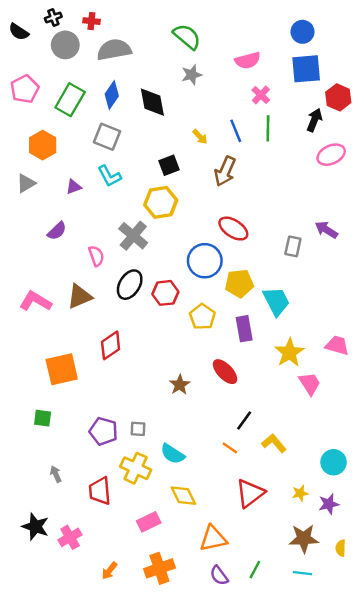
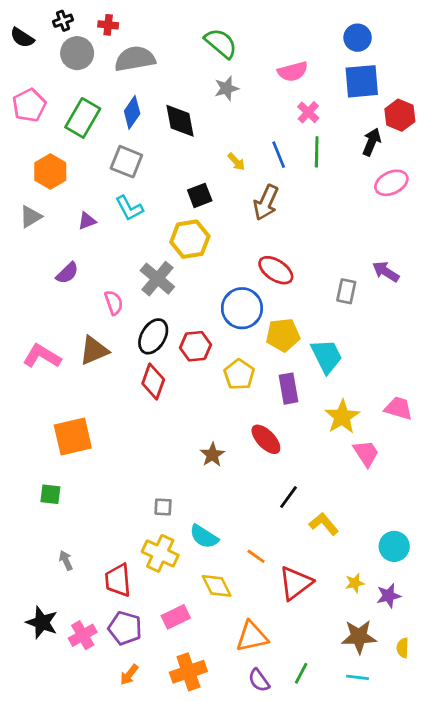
red diamond: (111, 345) -> (153, 382), moved, turned -36
purple pentagon: (103, 431) -> (125, 628), moved
orange line: (230, 448) -> (256, 556), moved

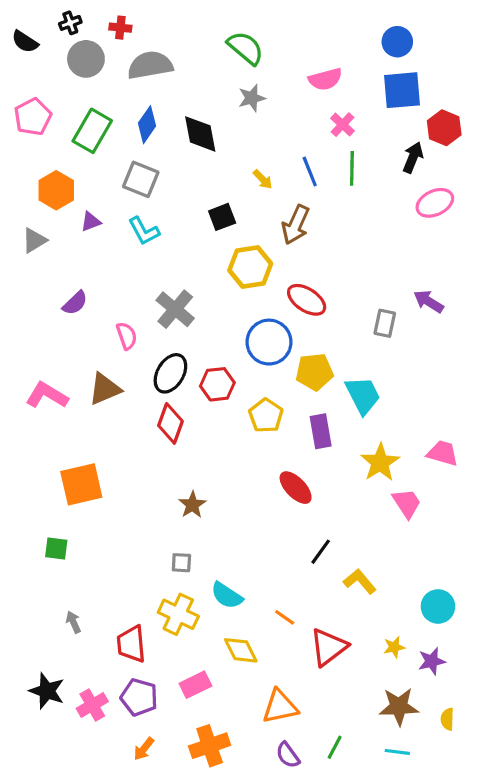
purple triangle: (87, 221) -> (91, 222), moved
yellow hexagon: (190, 239) -> (250, 267), moved
brown star: (212, 455) -> (192, 505), moved

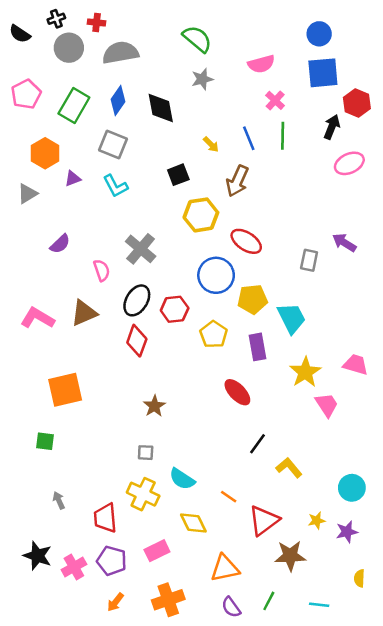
brown star: (399, 707) -> (290, 556), moved

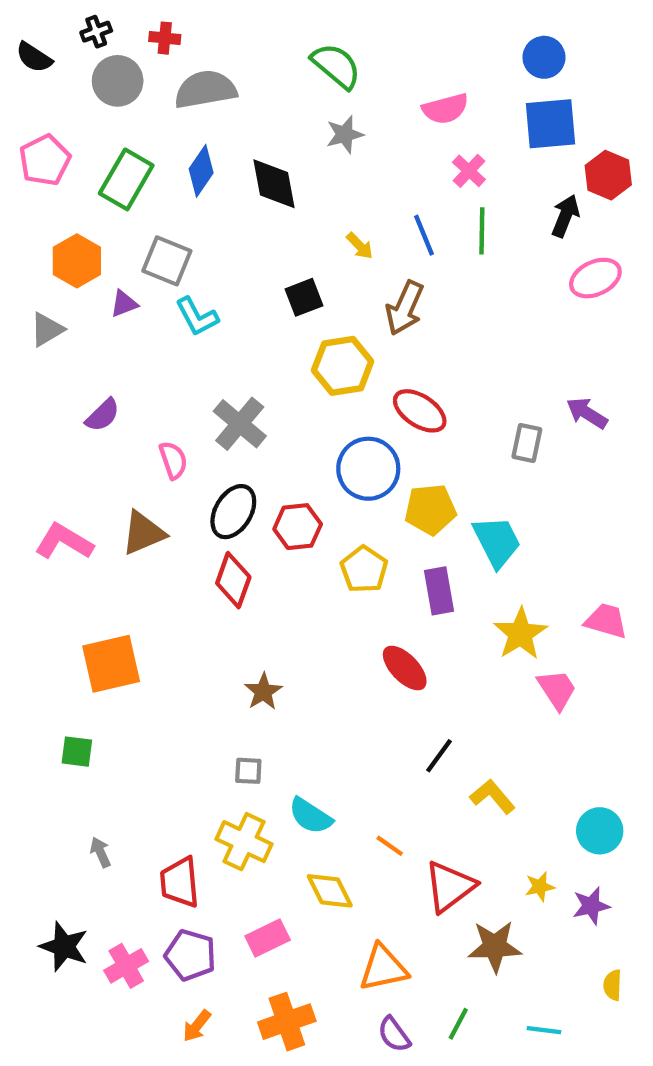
gray square: (113, 144) -> (167, 261), moved

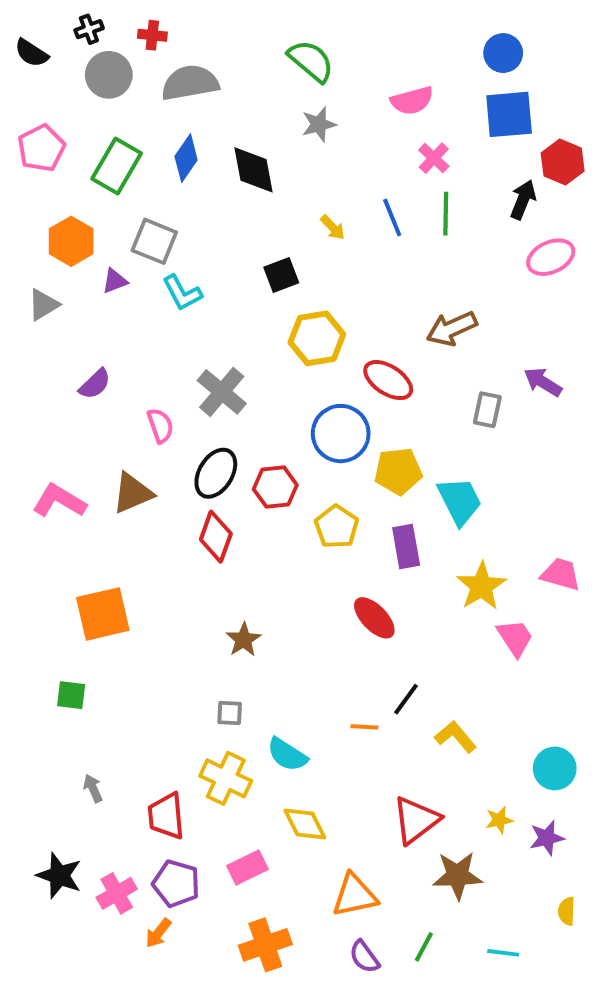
brown arrow: (405, 308) -> (452, 329), moved, turned 42
orange line: (390, 846) -> (364, 727), moved, turned -32
orange arrow: (197, 1026) -> (158, 933), moved

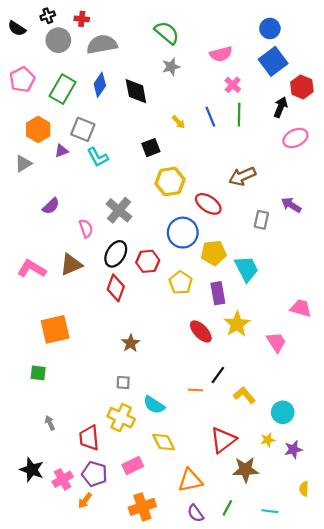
blue square: (509, 114) -> (273, 61), turned -32
yellow star: (481, 586) -> (237, 324), moved
cyan circle: (555, 768) -> (283, 412), moved

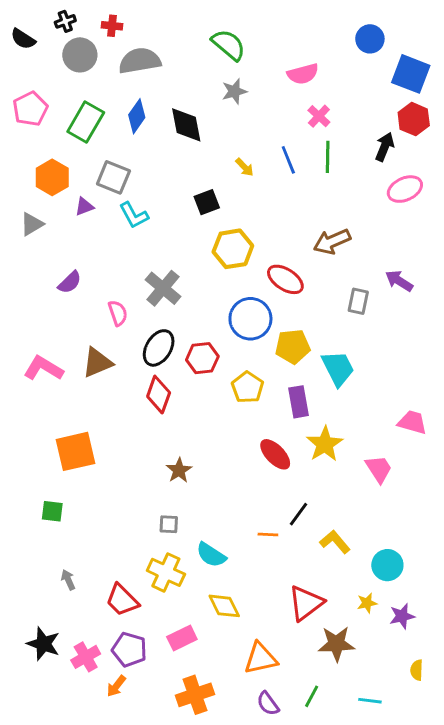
blue square: (273, 61) -> (411, 74), moved, turned -32
red trapezoid: (89, 438) -> (122, 600), turned -40

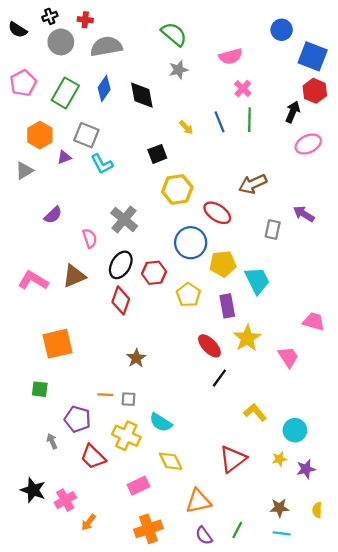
black line: (299, 514) -> (219, 378), moved
orange line: (268, 534) -> (105, 395), moved
brown star: (336, 644) -> (279, 508), moved, size x0.7
purple pentagon: (129, 650) -> (77, 419), moved

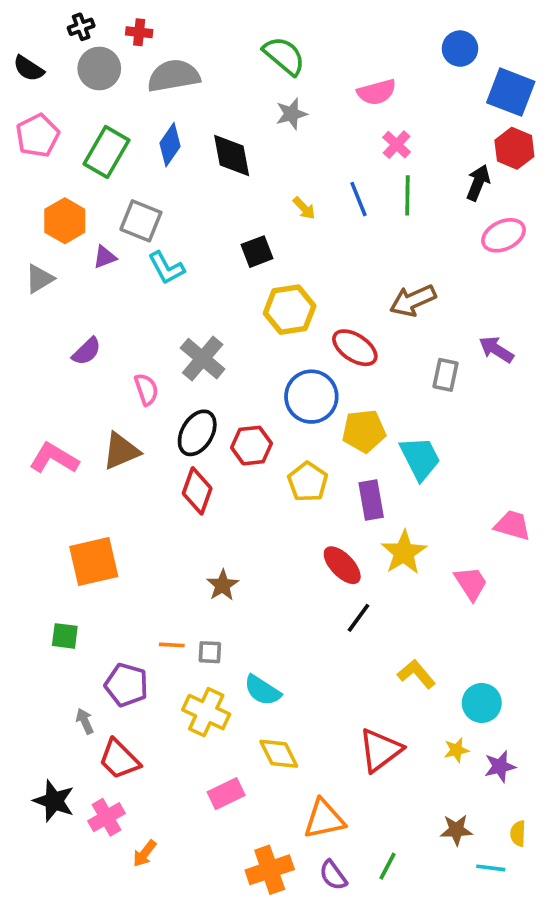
black semicircle: (18, 30) -> (29, 68), moved
red trapezoid: (93, 457) -> (119, 759), moved
orange cross: (148, 529) -> (270, 870), moved
cyan line: (282, 533) -> (491, 868), moved

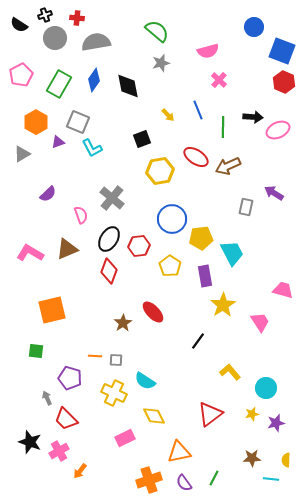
black semicircle: (29, 68) -> (19, 25), moved
black arrow: (478, 183) -> (253, 117), moved, turned 72
green line: (407, 195) -> (223, 127), moved
red ellipse: (355, 348) -> (196, 157), moved
red ellipse: (342, 565) -> (153, 312), moved

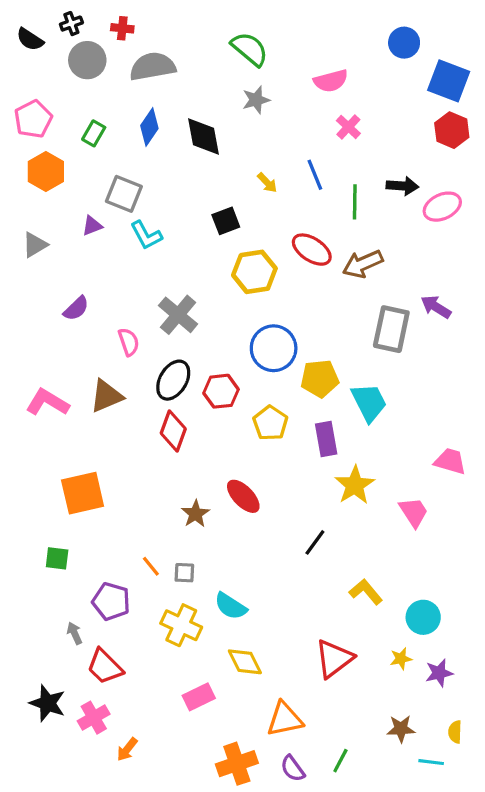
green rectangle: (59, 84) -> (94, 133), size x0.6
orange hexagon: (36, 122) -> (46, 172), moved
gray rectangle: (246, 207) -> (391, 329), size x1.6
orange line: (95, 356) -> (151, 566), turned 48

